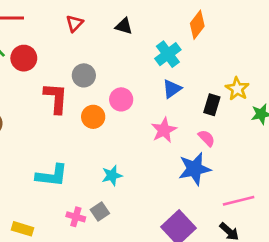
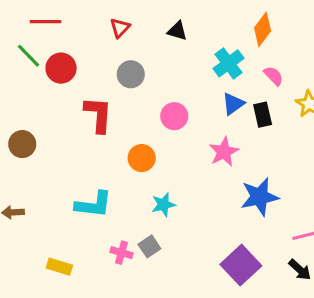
gray circle: (84, 75) -> (131, 74), moved
black rectangle: (212, 105) -> (263, 115), moved, turned -30
orange circle: (93, 117) -> (142, 158), moved
pink semicircle: (207, 138) -> (273, 76), moved

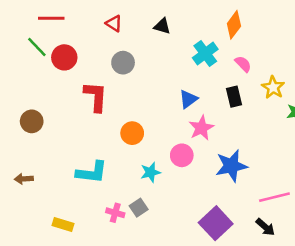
red triangle: (120, 28) -> (114, 23), turned -42
blue triangle: (233, 104) -> (188, 99), moved
pink circle: (174, 116) -> (182, 155), moved

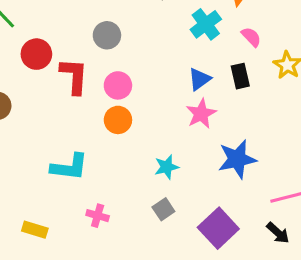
red circle: (64, 57) -> (36, 54), moved
blue triangle: (188, 99) -> (199, 79), moved
pink circle: (182, 155) -> (118, 85), moved
cyan star: (150, 172) -> (167, 167), moved
gray square: (139, 208) -> (163, 209), moved

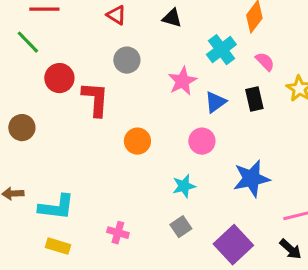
pink circle: (118, 85) -> (202, 141), moved
pink star: (201, 114) -> (182, 81), moved
cyan L-shape: (69, 167) -> (56, 207), moved

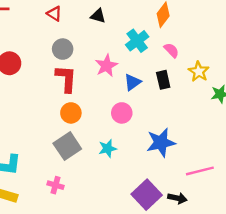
red L-shape: (95, 99) -> (66, 79), moved
gray square: (181, 227) -> (67, 146), moved, size x1.6
black arrow: (290, 249) -> (177, 198), moved, turned -30

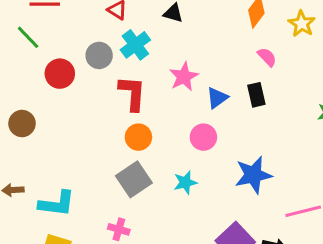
cyan cross: (137, 41) -> (135, 45), moved
gray circle: (63, 49) -> (99, 55), moved
yellow star: (199, 72) -> (302, 24), moved

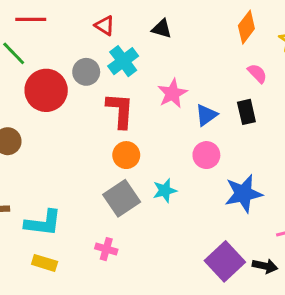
red circle: (60, 74) -> (46, 90), size x1.4
pink circle: (203, 137) -> (206, 155), moved
cyan star: (185, 182) -> (165, 191), moved

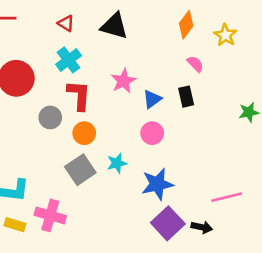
black triangle: (162, 29) -> (114, 26), size x1.6
cyan cross: (123, 61) -> (69, 60), moved
gray circle: (86, 72) -> (50, 117), moved
blue star: (243, 194) -> (157, 184), moved
pink cross: (106, 249) -> (50, 215), moved, size x1.6

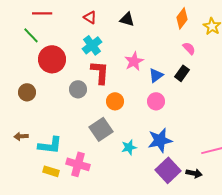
black triangle: (114, 26) -> (127, 19), size x0.7
black rectangle: (186, 97) -> (182, 73), turned 49
orange circle: (84, 133) -> (115, 101), moved
cyan star: (117, 163) -> (129, 147), moved

